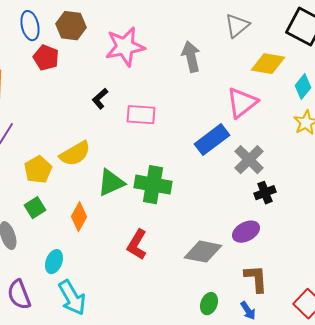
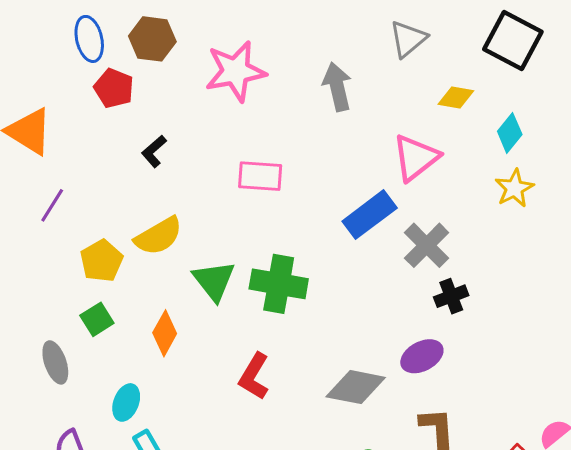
yellow diamond: (268, 64) -> (456, 97), size x0.7
black L-shape: (100, 99) -> (154, 151), moved
green triangle: (111, 183) -> (214, 281), turned -44

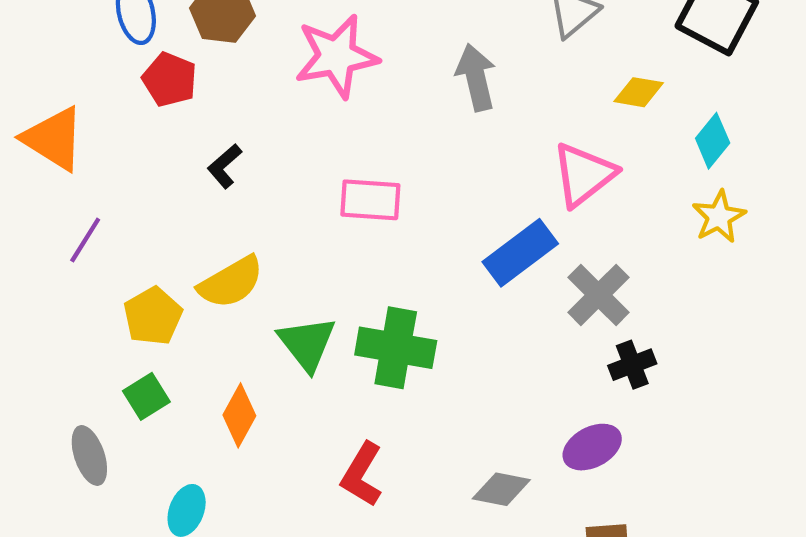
gray diamond: (356, 387) -> (501, 489), size x0.7

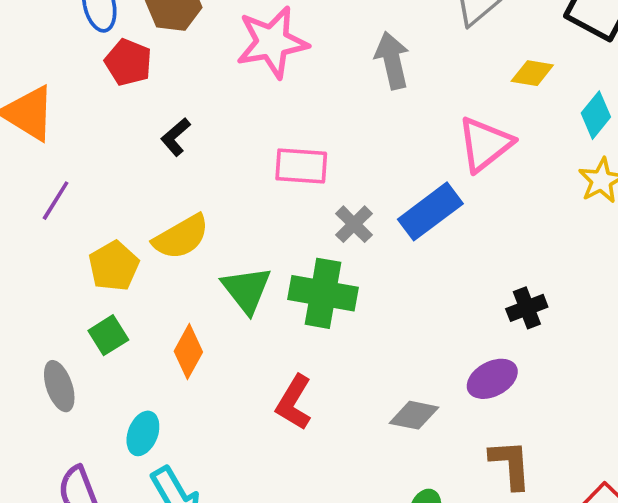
gray cross: (598, 295) -> (354, 224), moved, size x0.7

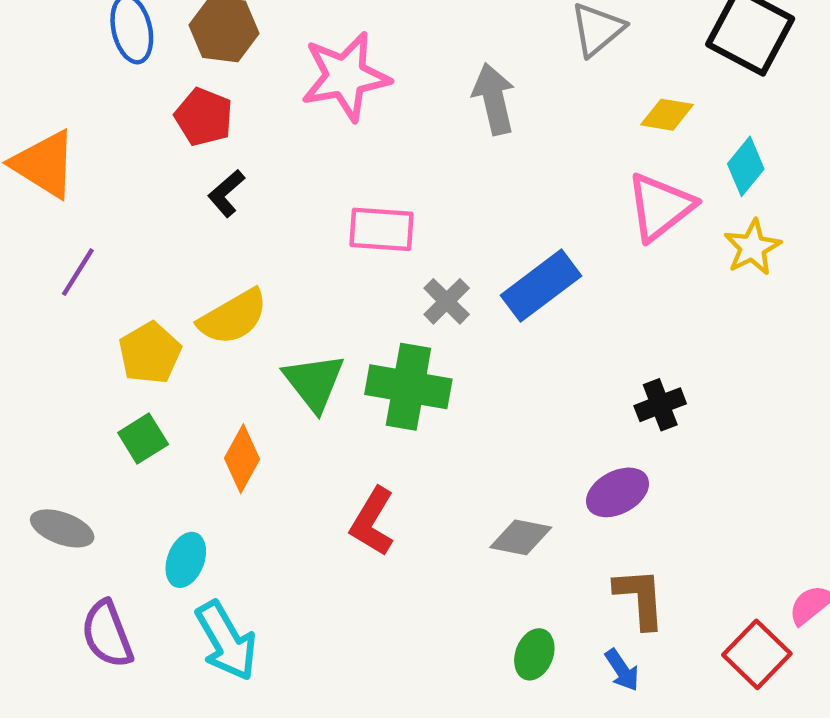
red pentagon: (128, 62) -> (204, 117), moved
pink triangle: (485, 144) -> (660, 207), moved
gray ellipse: (59, 386) -> (62, 528), moved, turned -51

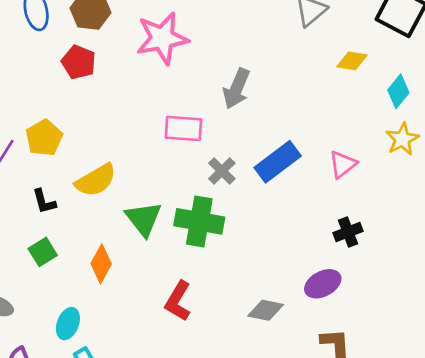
gray arrow: (494, 99) -> (236, 89), moved, turned -144
black L-shape: (226, 193) -> (44, 201), moved, turned -64
pink triangle: (660, 207) -> (343, 164), moved, size x0.7
yellow pentagon: (150, 353) -> (44, 138), moved

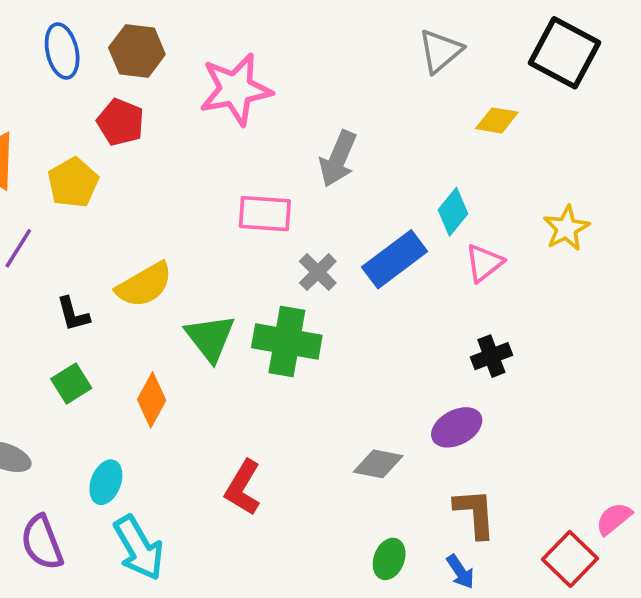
cyan diamond: (398, 91) -> (453, 212), moved
yellow pentagon: (44, 138) -> (73, 183), moved
red L-shape: (178, 301) -> (243, 488), moved

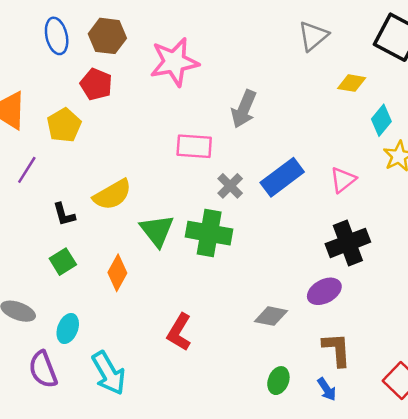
cyan diamond: (453, 212) -> (381, 120), moved
black cross: (491, 356) -> (348, 243), size x1.6
cyan ellipse: (106, 482) -> (68, 328), moved

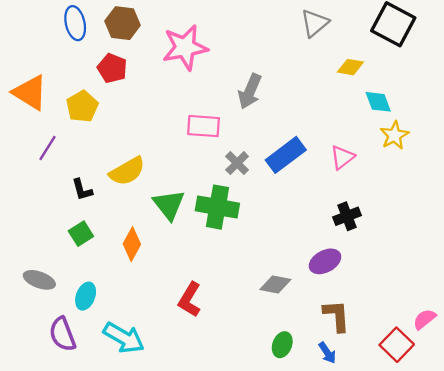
cyan diamond: (381, 120) -> (378, 102), turned -60
black cross: (348, 243) -> (347, 216), size x0.7
cyan arrow: (109, 373) -> (124, 338), turned -30

